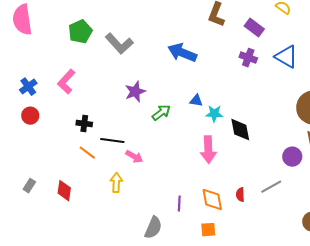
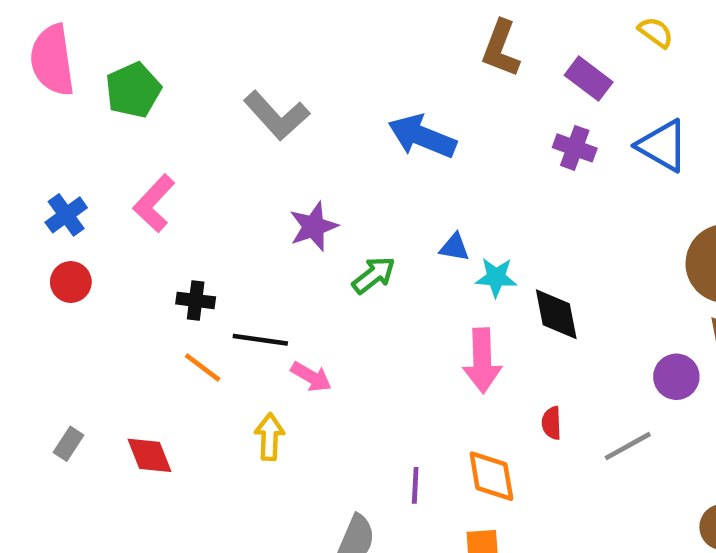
green pentagon: (80, 32) -> (133, 90), moved
red diamond: (64, 191) -> (149, 455), turned -30
red semicircle: (240, 195) -> (552, 423), moved

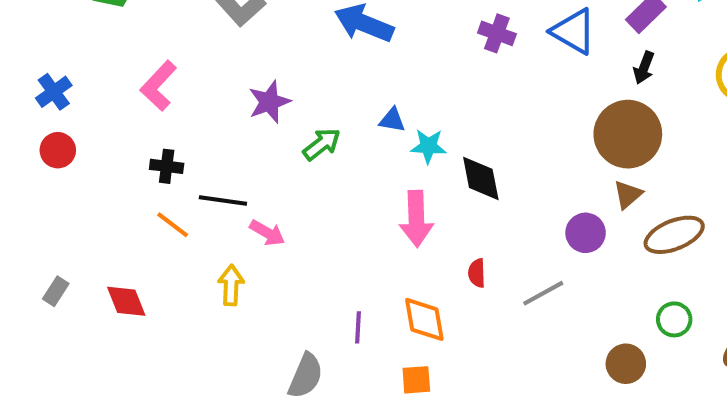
pink L-shape: (154, 203) -> (159, 86), moved

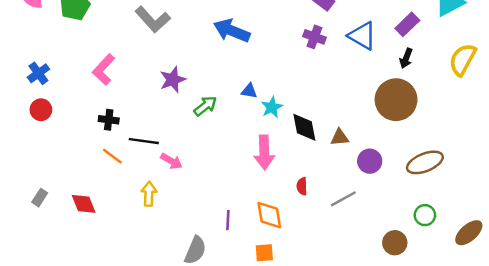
cyan star: (428, 146) -> (272, 107), turned -30
brown triangle: (628, 195) -> (340, 137), moved, turned 36

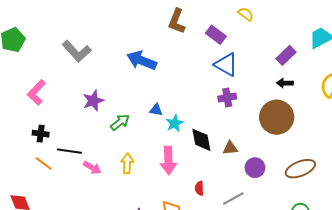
blue triangle: (362, 36) -> (226, 65), moved
purple cross: (314, 37) -> (227, 98), moved, turned -30
black arrow: (406, 58) -> (285, 83), turned 70
yellow arrow: (149, 194) -> (127, 164), moved

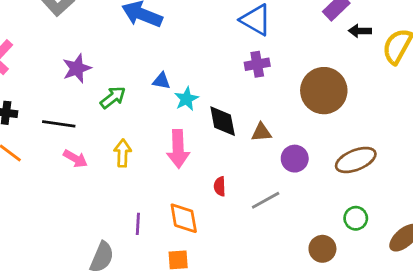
black arrow: (285, 83) -> (360, 31), moved
black line: (69, 151) -> (59, 124), moved

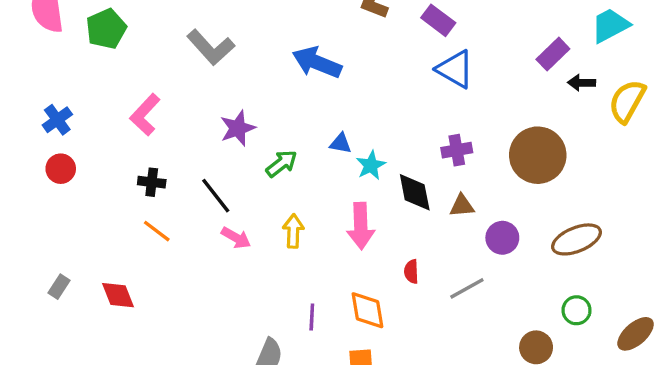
purple cross: (257, 64) -> (457, 150), moved
black line: (59, 124) -> (216, 196), turned 44

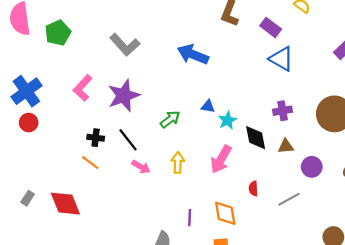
blue cross: (57, 120) -> (26, 91), size x1.6
purple star: (238, 128) -> (124, 96), moved, size x1.4
black cross: (152, 182) -> (96, 138), moved
pink arrow: (361, 226) -> (221, 159), turned 32
red diamond: (118, 295) -> (65, 204), size x1.4

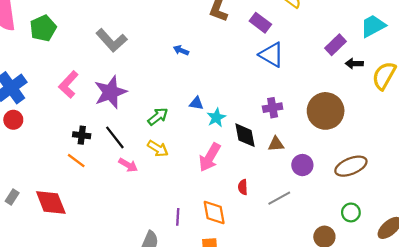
blue arrow: (193, 54) -> (181, 50), size x0.5
yellow arrow: (178, 163) -> (158, 148), moved, turned 120

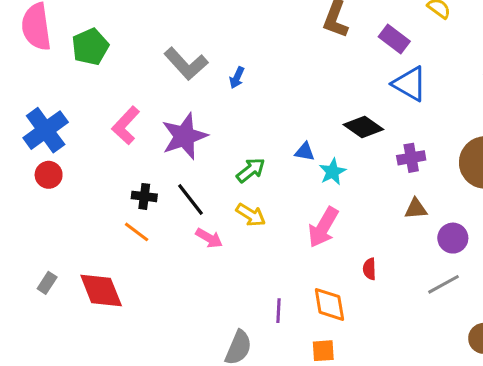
blue arrow: (181, 50) -> (237, 78), moved, turned -88
black diamond: (245, 135) -> (363, 127), moved, turned -44
gray line: (279, 198) -> (444, 284), moved

